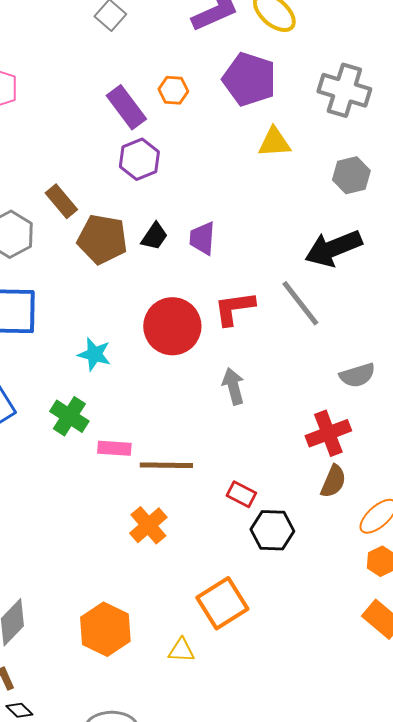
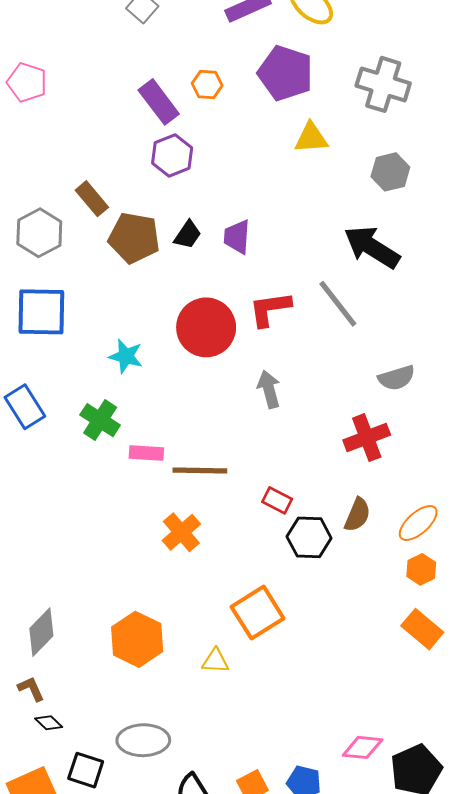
black arrow: (333, 248) -> (372, 247), turned 54
brown semicircle: (333, 481) -> (357, 515), moved

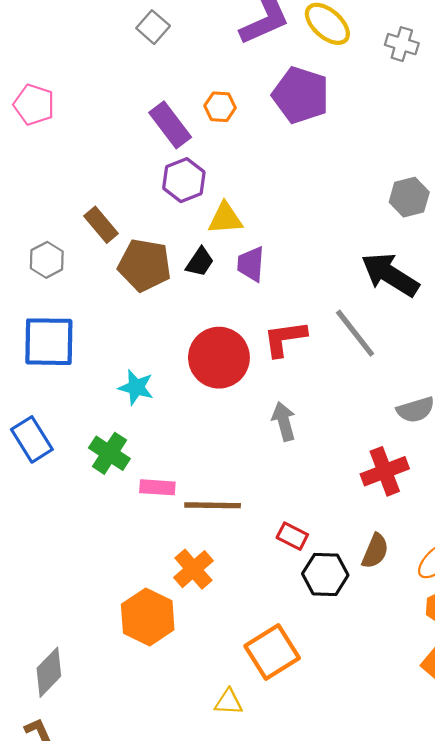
gray cross: (383, 84) -> (402, 44), moved, size x0.6
yellow triangle: (311, 138) -> (225, 218), moved
gray hexagon: (39, 233) -> (47, 260), size x0.7
orange hexagon: (137, 639) -> (148, 617), moved

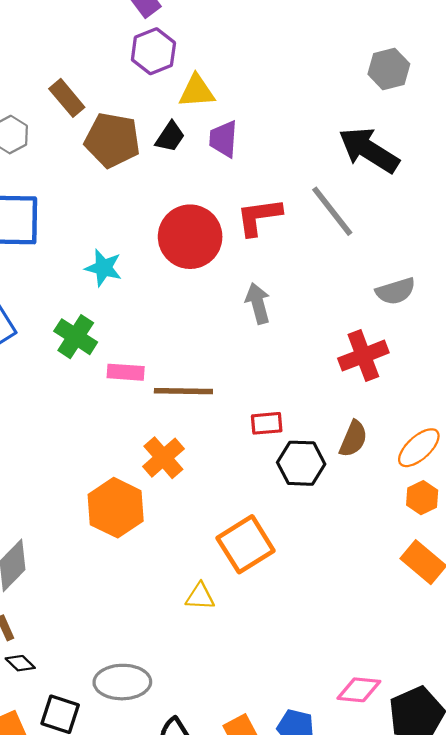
red rectangle: (292, 536) -> (267, 423), turned -32

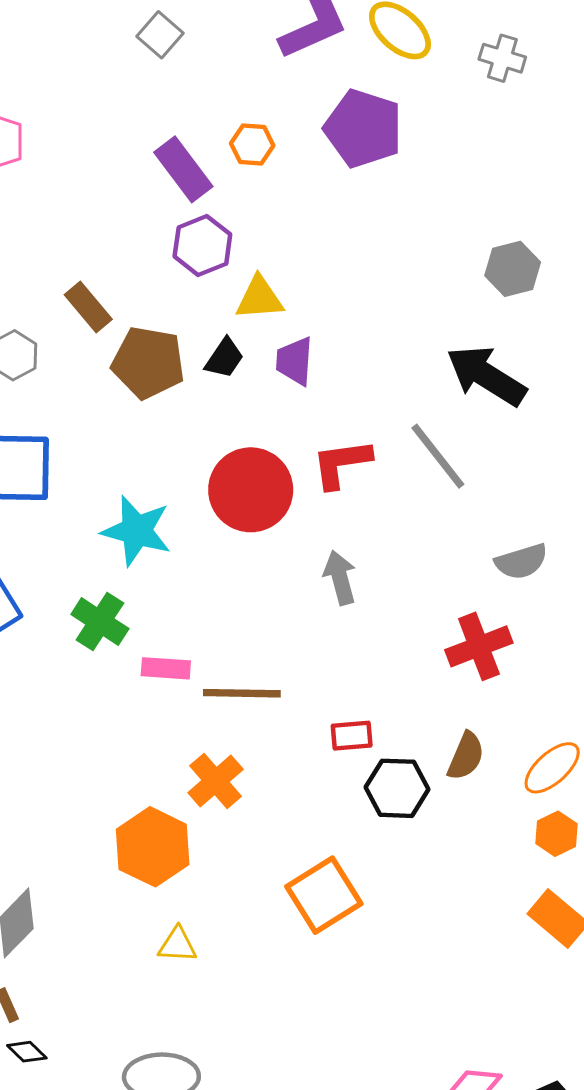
cyan star: (103, 268) -> (137, 531), size x1.4
yellow triangle: (200, 597) -> (178, 945), moved

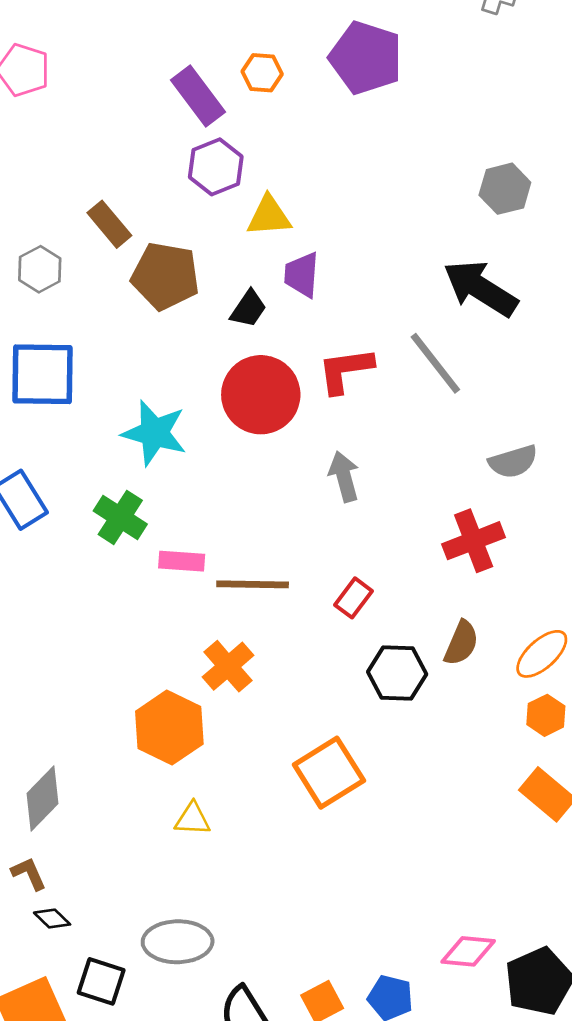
black trapezoid: (224, 358) -> (248, 309), moved
red rectangle: (352, 736) -> (354, 598), moved, turned -48

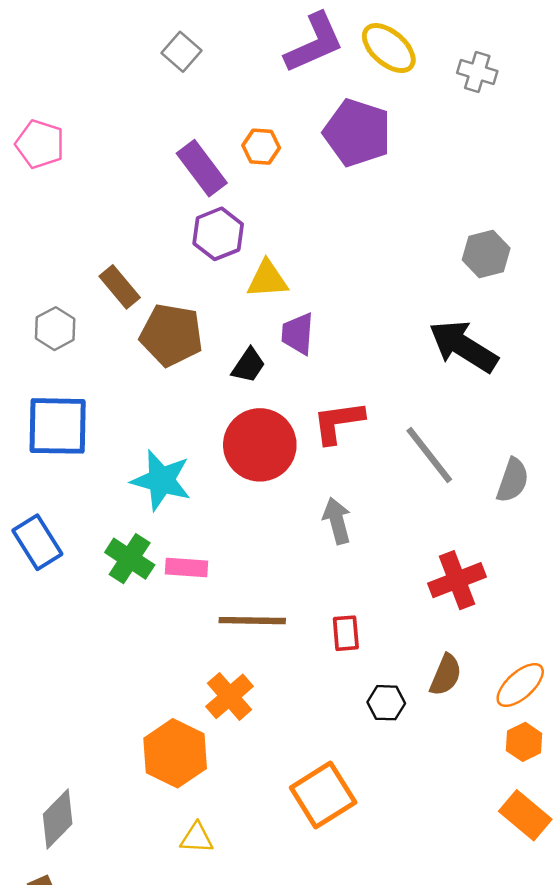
gray line: (435, 363) -> (429, 455), moved
gray semicircle: (513, 462) -> (513, 480), moved, turned -54
pink rectangle: (182, 561) -> (187, 567), moved
red rectangle: (354, 598) -> (346, 633), turned -42
black hexagon: (397, 673) -> (386, 703), size x0.7

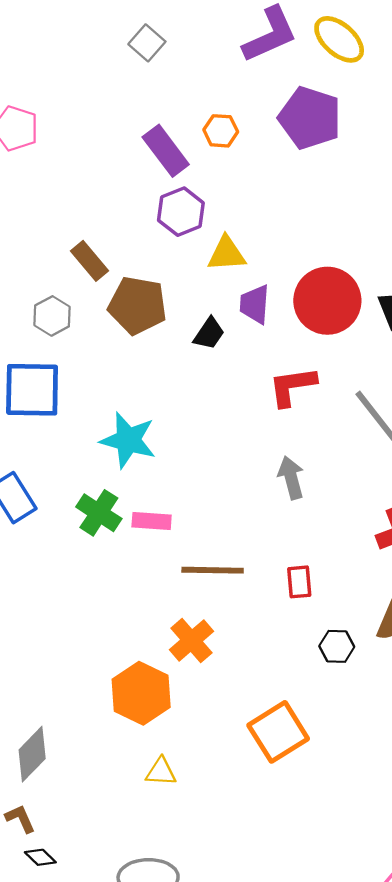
gray hexagon: (55, 329) -> (52, 316), moved
red circle: (260, 445) -> (327, 301), moved

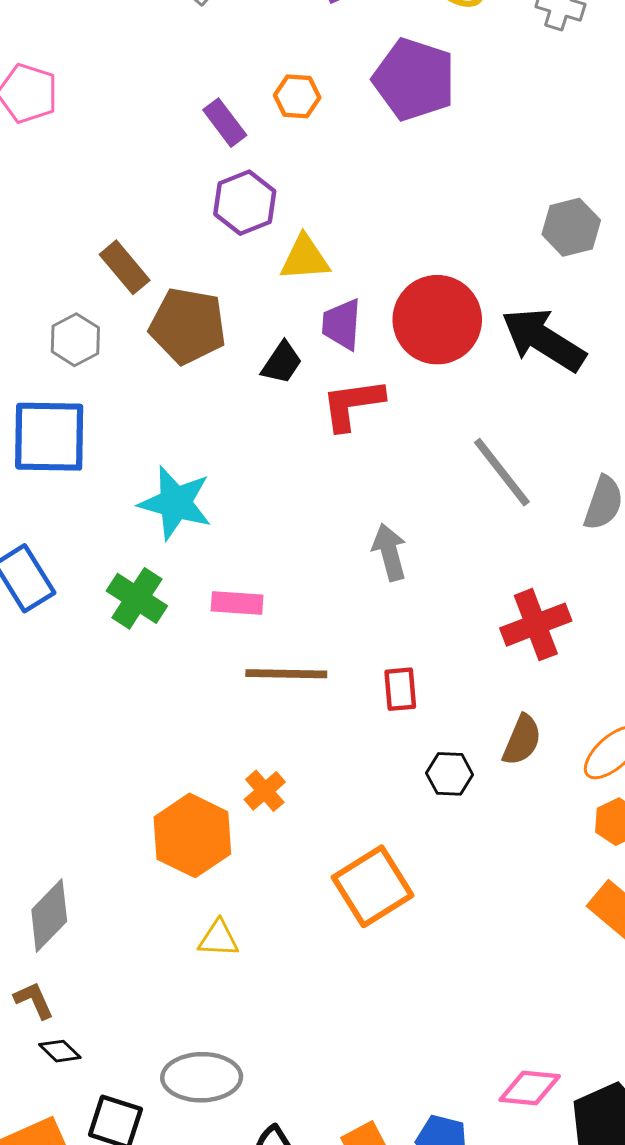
purple rectangle: (166, 151) -> (225, 123), size x0.7
red L-shape: (292, 386) -> (353, 404), moved
pink rectangle: (152, 521) -> (237, 603), moved
orange cross: (191, 641) -> (265, 791), moved, size x0.7

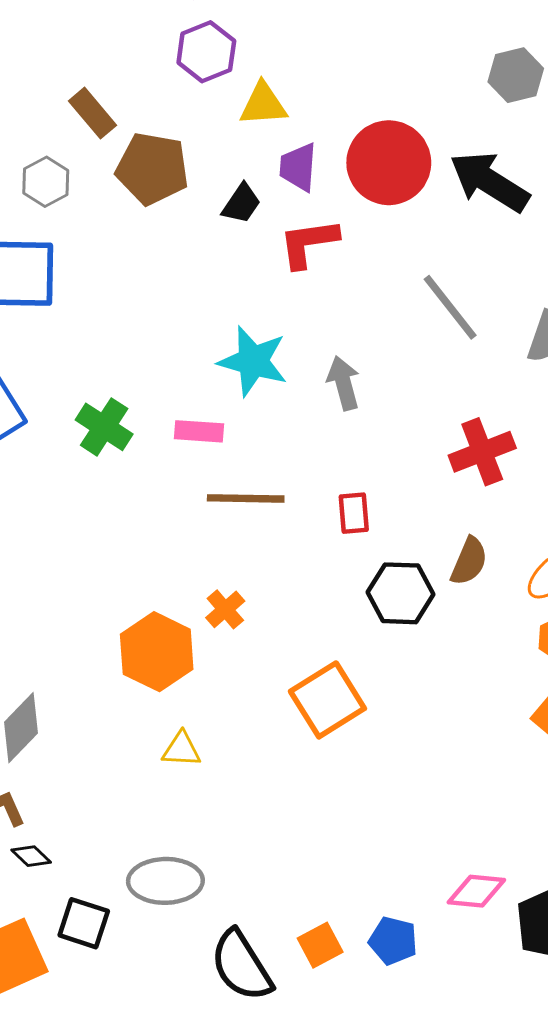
cyan star: (175, 503) -> (253, 361), moved
black hexagon: (450, 774) -> (400, 593), size x1.5

